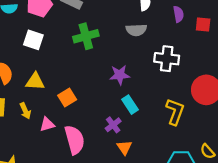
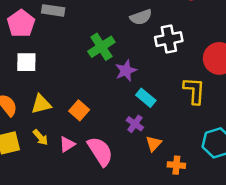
gray semicircle: (136, 30) -> (141, 17), moved
green cross: (86, 36) -> (101, 47), moved
orange triangle: (124, 147) -> (154, 144), turned 35

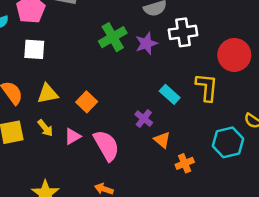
purple star: (126, 71) -> (146, 43), moved
cyan rectangle: (146, 98) -> (170, 94), moved
orange triangle: (154, 144) -> (162, 140), turned -36
orange cross: (176, 165) -> (185, 163), turned -30

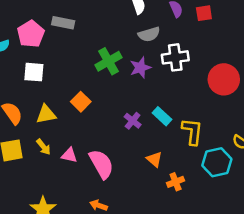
yellow L-shape: (207, 87) -> (192, 131), moved
orange square: (87, 102) -> (81, 102), moved
purple cross: (144, 119) -> (133, 121), moved
pink triangle: (73, 136) -> (69, 155), turned 42

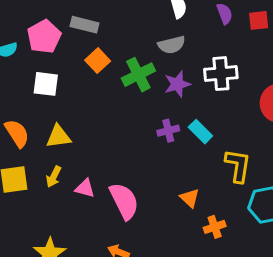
gray semicircle: (149, 34) -> (172, 45), moved
orange square: (81, 102) -> (98, 61), moved
cyan rectangle: (162, 116) -> (200, 132), moved
purple cross: (133, 121) -> (168, 131), moved, turned 35
yellow arrow: (43, 147) -> (54, 177), turned 63

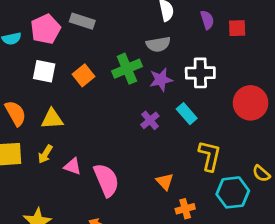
orange square: (98, 61) -> (83, 75), moved
purple cross: (168, 131) -> (150, 120), turned -30
cyan rectangle: (200, 132) -> (187, 114), moved

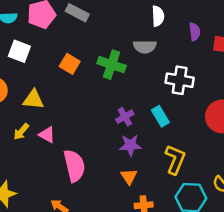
green cross: (127, 69) -> (112, 65), turned 32
white square: (44, 71) -> (19, 51), moved
orange square: (83, 75) -> (70, 64), turned -30
purple star: (161, 80) -> (130, 145), moved
pink triangle: (72, 166) -> (47, 135), moved

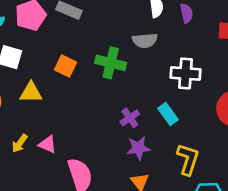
purple semicircle: (195, 32) -> (186, 13), moved
yellow triangle: (33, 100) -> (31, 93), moved

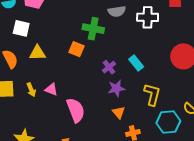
orange square: (66, 66) -> (77, 49), moved
white cross: (186, 73) -> (148, 17), moved
yellow arrow: (20, 143) -> (31, 90), turned -56

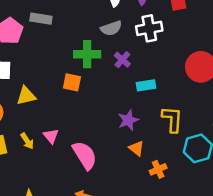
cyan rectangle: (136, 63) -> (146, 85), turned -49
purple cross: (109, 67) -> (122, 60), moved
pink triangle: (51, 89) -> (51, 136), turned 40

